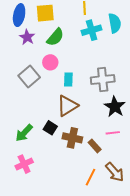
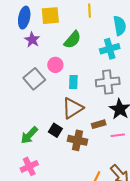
cyan cross: (92, 30) -> (110, 49), moved
green semicircle: (55, 37) -> (72, 40), moved
brown rectangle: (95, 146) -> (99, 124), moved, turned -64

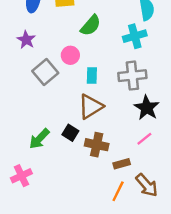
purple star: (32, 40) -> (26, 40), moved
brown rectangle: (99, 124) -> (122, 164), moved
pink line: (118, 135) -> (144, 139), turned -32
pink cross: (29, 166) -> (21, 176), moved

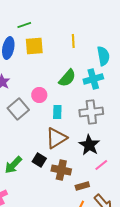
green semicircle: (91, 25) -> (67, 78), moved
black star: (147, 108) -> (89, 145), moved

